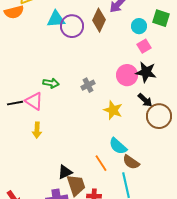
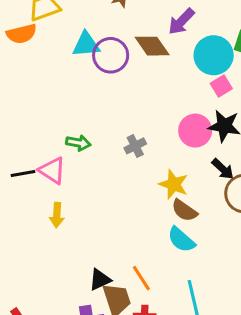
brown diamond: (99, 20) -> (152, 46), turned -60
cyan circle: (139, 26) -> (214, 55), size x1.6
brown semicircle: (131, 162) -> (184, 210), moved
orange line: (101, 163) -> (141, 278), moved

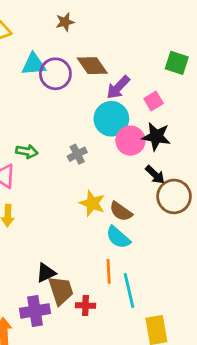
purple arrow: (181, 21) -> (118, 87), moved
cyan circle: (214, 55) -> (111, 119), moved
yellow star: (174, 184) -> (92, 203), moved
orange line: (141, 278) -> (109, 271), moved, turned 30

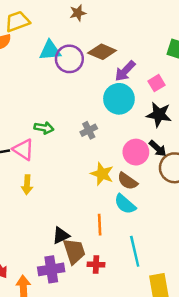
brown diamond: (92, 66) -> (102, 52), turned -32
pink circle: (130, 141) -> (136, 152), moved
orange line: (109, 271) -> (100, 225), moved

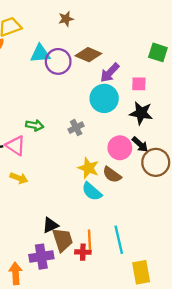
pink square: (156, 83) -> (139, 84), turned 32
yellow arrow: (27, 185) -> (19, 178), turned -72
cyan semicircle: (125, 204) -> (92, 192), moved
orange line: (100, 225) -> (90, 240), moved

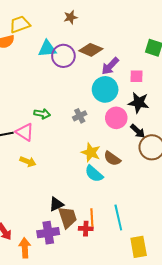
pink circle: (120, 148) -> (116, 118), moved

